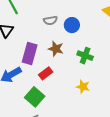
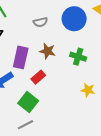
blue circle: (72, 25) -> (74, 19), moved, size x1.5
yellow star: (83, 87) -> (88, 90), moved

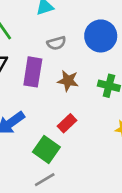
purple rectangle: (21, 57) -> (33, 72), moved
red rectangle: (38, 77) -> (67, 123), moved

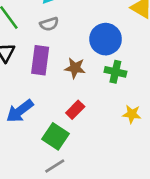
blue circle: (101, 36) -> (106, 39), moved
gray semicircle: (56, 43) -> (49, 24), moved

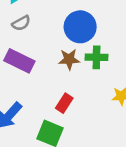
purple rectangle: (40, 60) -> (19, 61), turned -60
brown star: (75, 68) -> (69, 59), moved

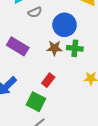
gray semicircle: (21, 23) -> (35, 12), moved

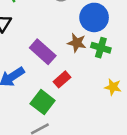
purple rectangle: (18, 46) -> (43, 52), moved

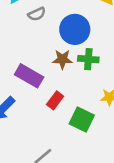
green square: (43, 102) -> (82, 120), moved

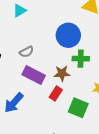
gray semicircle: (37, 14) -> (27, 52), moved
brown star: (62, 59) -> (62, 73), moved

